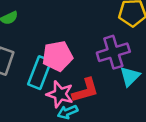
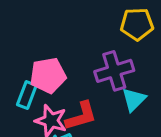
cyan rectangle: (40, 73) -> (27, 95), size x0.7

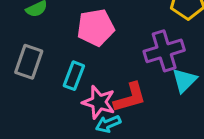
pink pentagon: (48, 75) -> (96, 28), moved

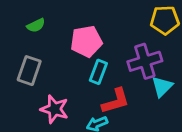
cyan rectangle: (74, 76) -> (98, 72), moved
pink star: (99, 102) -> (54, 109), moved

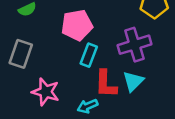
cyan triangle: (162, 87) -> (133, 81), moved
red L-shape: (116, 101) -> (106, 84), turned 108

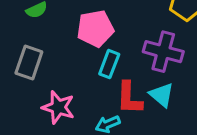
purple cross: (134, 45) -> (163, 52), turned 32
cyan triangle: (133, 81) -> (162, 95), turned -35

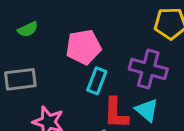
gray rectangle: (29, 62) -> (20, 79), turned 64

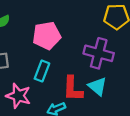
cyan rectangle: (97, 81) -> (42, 71), moved

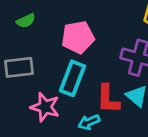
cyan rectangle: (42, 71) -> (72, 78), size x1.4

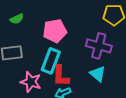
red L-shape: (108, 99) -> (61, 76), moved

